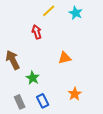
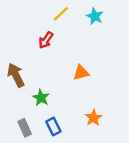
red arrow: (37, 32) -> (46, 40), turned -128

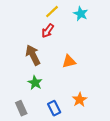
red arrow: (46, 40) -> (48, 31), moved
brown arrow: (16, 75) -> (33, 55), moved
blue rectangle: (53, 126) -> (54, 108), moved

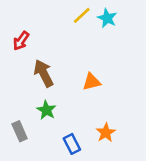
yellow line: (52, 12) -> (82, 15), moved
red arrow: (48, 31) -> (21, 41), moved
gray rectangle: (21, 108) -> (20, 131), moved

